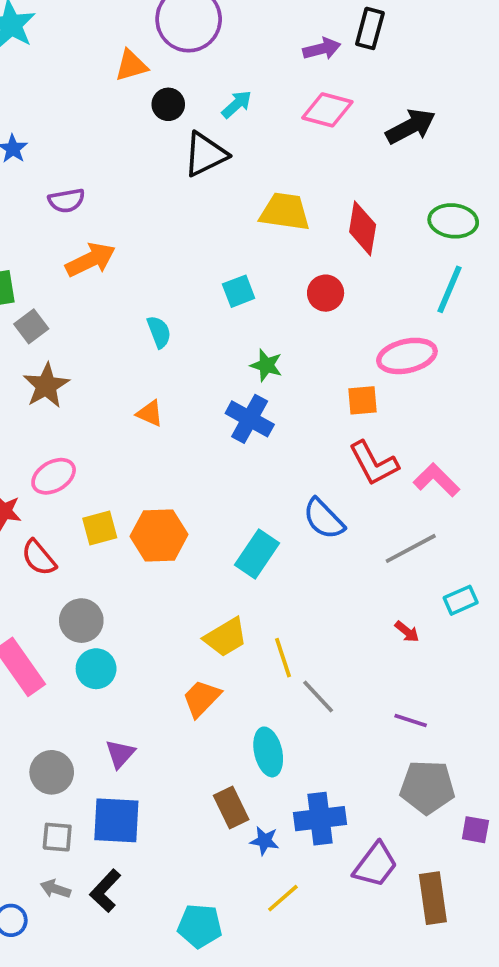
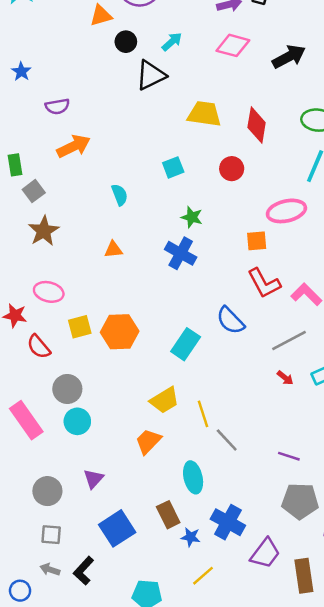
orange triangle: (150, 413) -> (113, 250), turned -30
pink ellipse: (54, 476) -> (49, 292), turned 44
red arrow: (407, 632) -> (285, 378), moved
blue cross: (320, 819) -> (228, 522), turned 36
blue square: (116, 820) -> (117, 528), moved, turned -36

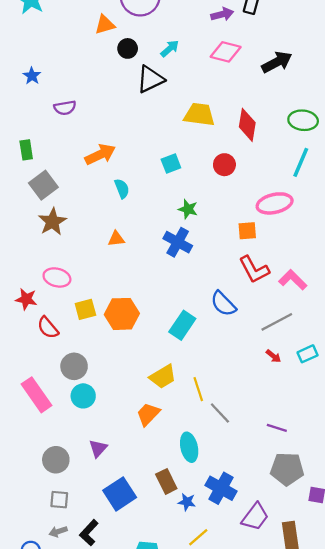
orange arrow: (74, 146) -> (100, 154), moved
green rectangle: (15, 165) -> (26, 150), moved
gray square: (34, 191) -> (43, 185), size x1.4
gray arrow: (50, 569) -> (58, 532), turned -36

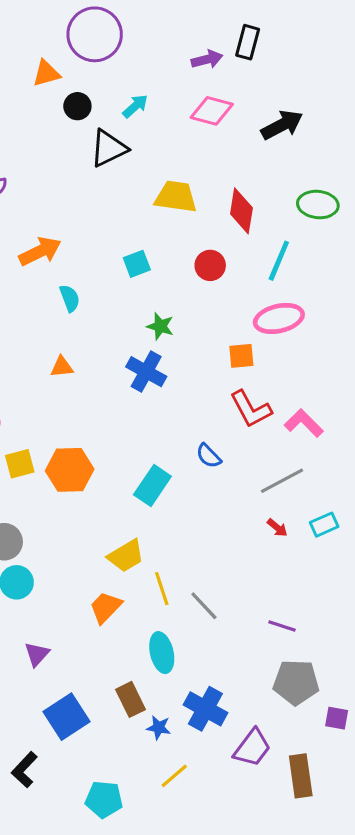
cyan line: (301, 162) -> (279, 261), moved
blue semicircle: (223, 304) -> (209, 456), size x0.7
yellow line: (198, 389) -> (162, 589), moved

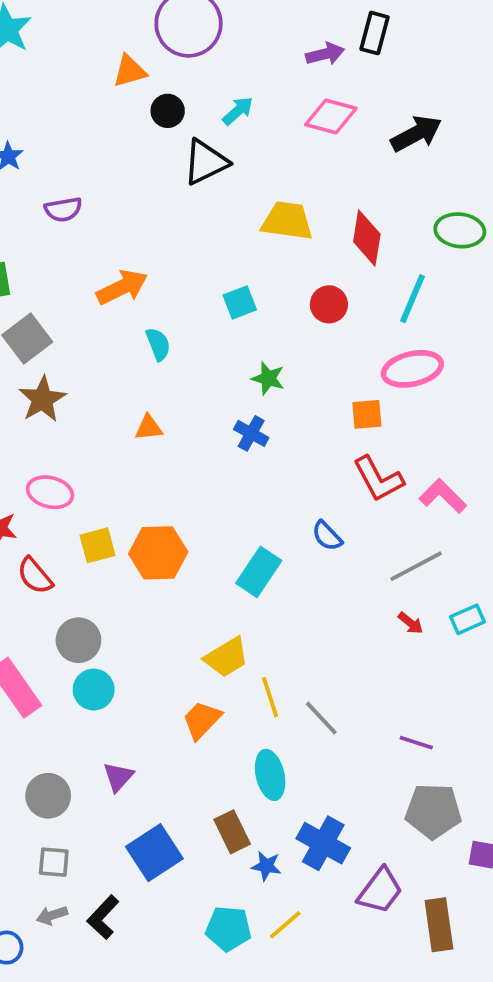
blue cross: (146, 372) -> (251, 433), size x0.7
cyan pentagon: (104, 799) -> (228, 929), moved

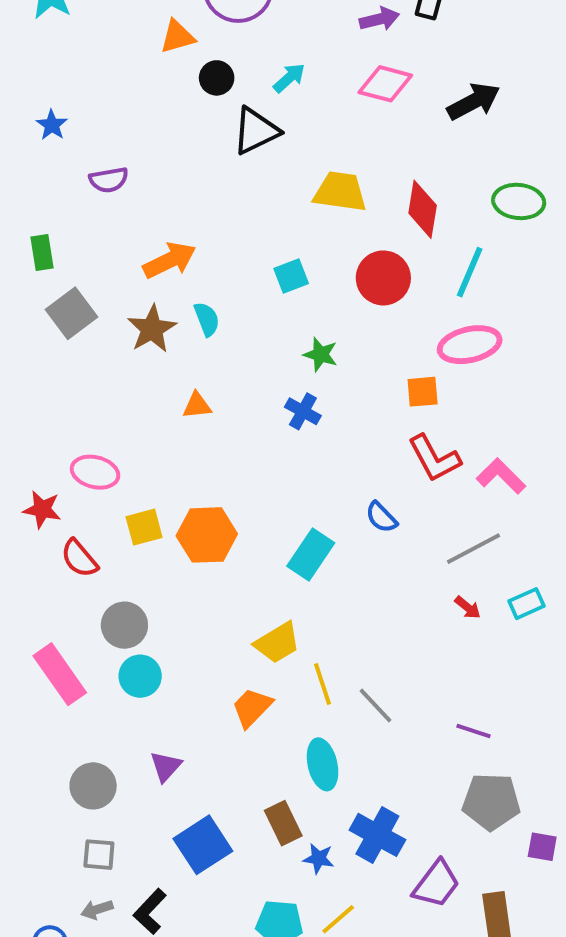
red circle: (329, 304) -> (383, 278), size x1.4
brown star: (42, 399) -> (152, 329), moved

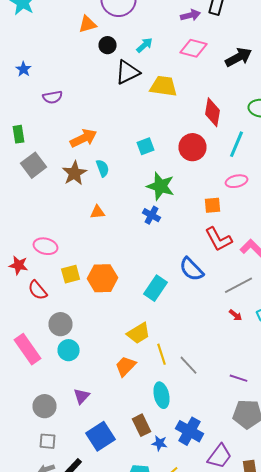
yellow trapezoid: (340, 192) -> (164, 86), moved
pink ellipse: (470, 345) -> (236, 181), size x0.7
green star: (321, 354) -> (160, 186), size x1.6
blue semicircle: (381, 517) -> (192, 269), size x1.5

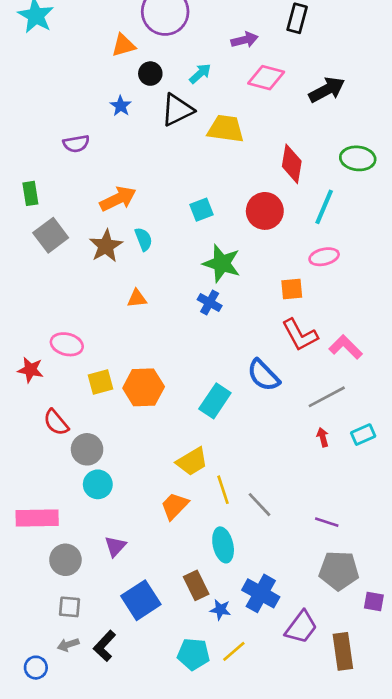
purple arrow: (190, 15) -> (245, 40), moved
blue star: (24, 69) -> (121, 106), moved
red semicircle: (38, 290) -> (56, 422), moved
red arrow: (236, 315) -> (323, 437), turned -144
pink rectangle: (28, 349) -> (37, 518), moved, turned -56

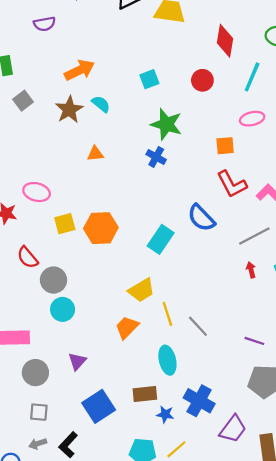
red circle: (265, 211) -> (202, 80), size x0.7
gray square: (51, 235) -> (23, 101), size x0.7
cyan semicircle: (144, 239) -> (101, 104), turned -30
brown rectangle: (196, 585) -> (145, 394), turned -70

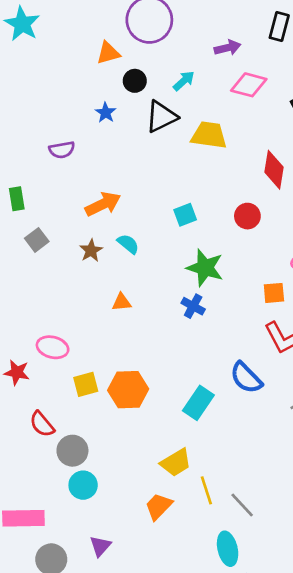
brown star: (69, 110) -> (91, 250), size x0.7
cyan ellipse: (167, 360) -> (228, 549), moved

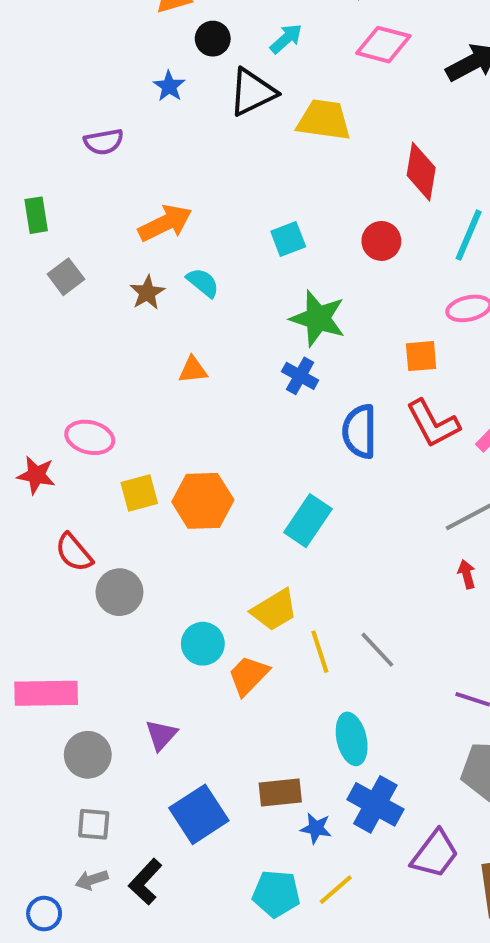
blue semicircle: (246, 378) -> (360, 431), moved, turned 44
cyan circle: (83, 485) -> (203, 644), moved
gray line: (242, 505) -> (377, 650), moved

